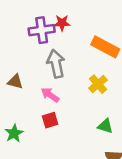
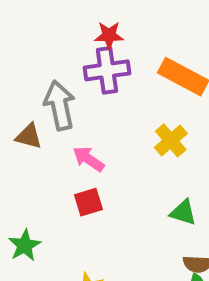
purple cross: (42, 30) -> (107, 70), moved
gray arrow: (56, 64) -> (60, 105), moved
green star: (14, 133) -> (25, 245), moved

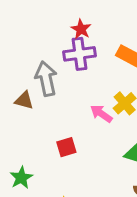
red star: (109, 35) -> (81, 29), turned 30
pink arrow: (88, 159) -> (101, 114), moved

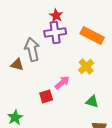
pink arrow: (101, 114) -> (62, 82), moved, turned 105

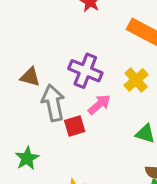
purple cross: (55, 32) -> (85, 71), moved, turned 30
gray arrow: (32, 49) -> (53, 103), moved

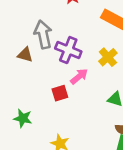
gray arrow: (53, 103) -> (43, 34), moved
green star: (27, 158) -> (23, 118), turned -30

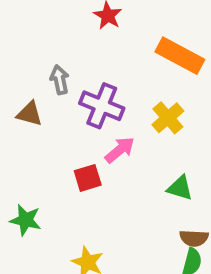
gray arrow: (43, 34) -> (60, 80), size x0.6

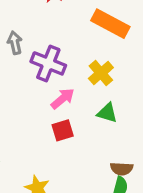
red square: (88, 178) -> (63, 130), moved
green triangle: (180, 188) -> (107, 113), moved

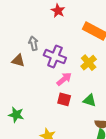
green triangle: (107, 113) -> (90, 100), moved
red square: (63, 130) -> (64, 99), turned 32

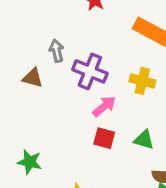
yellow cross: (89, 63) -> (142, 81), turned -35

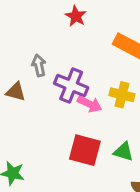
pink arrow: (104, 106) -> (90, 104), moved, turned 65
red square: (104, 138) -> (85, 150), size x1.5

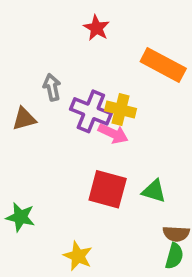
brown triangle: (16, 92) -> (24, 119), turned -30
yellow cross: (122, 95) -> (121, 110), moved

